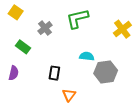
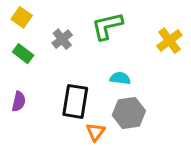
green rectangle: (23, 47) -> (23, 54), moved
gray hexagon: (106, 72) -> (129, 113), moved
black rectangle: (54, 73) -> (75, 101), size x1.6

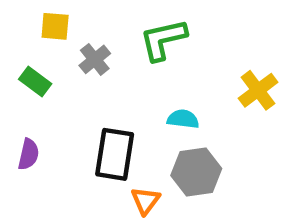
yellow square: (22, 17) -> (55, 26), moved, turned -30
yellow cross: (169, 41) -> (258, 90), moved

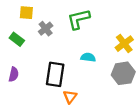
gray hexagon: (196, 172) -> (123, 73), moved

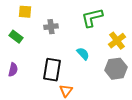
green L-shape: (79, 19) -> (92, 18), moved
gray cross: (46, 29) -> (51, 27), moved, turned 32
cyan semicircle: (88, 57) -> (83, 54), turned 40

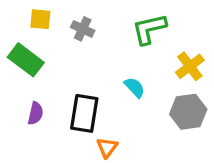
gray cross: (51, 27) -> (83, 29), moved, turned 32
green rectangle: (16, 37) -> (26, 60), size x1.5
purple semicircle: (13, 70) -> (36, 113), moved

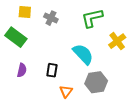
cyan semicircle: (135, 87) -> (83, 54), size x1.6
gray hexagon: (188, 112) -> (96, 82), moved
black rectangle: (84, 113) -> (52, 70), size x0.6

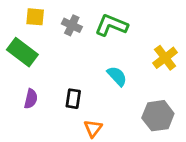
green L-shape: (92, 18) -> (111, 25), moved, turned 35
cyan semicircle: (83, 54) -> (117, 76), size x0.7
gray hexagon: (96, 82) -> (158, 116), moved

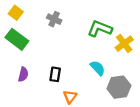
yellow square: (35, 17) -> (16, 13), moved, turned 32
green L-shape: (111, 25) -> (100, 29), moved
cyan semicircle: (117, 76) -> (98, 68), moved

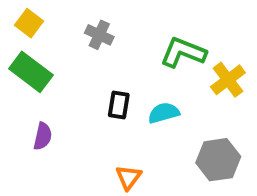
cyan semicircle: (98, 68) -> (164, 113), moved, turned -63
black rectangle: (55, 74) -> (119, 105), moved

